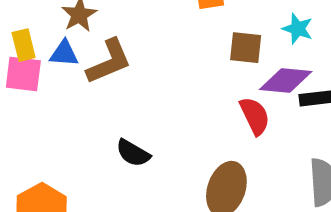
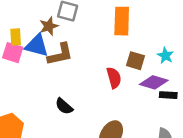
blue triangle: (64, 53) -> (37, 46), size x1.5
red semicircle: (255, 116) -> (114, 78), moved

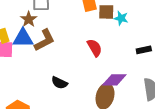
cyan star: (165, 56) -> (121, 18), moved
brown square: (135, 61) -> (106, 12), moved
purple diamond: (154, 82) -> (114, 80), moved

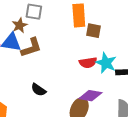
cyan star: (121, 18) -> (106, 63), moved, size x1.5
red semicircle: (95, 48) -> (88, 63), moved, turned 102

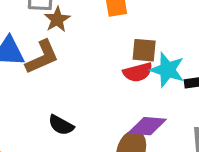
brown star: (20, 25) -> (57, 19), moved
brown square: (94, 31) -> (144, 50), moved

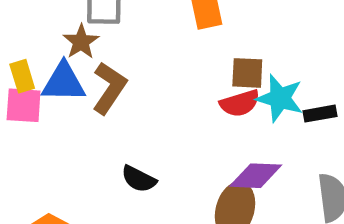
brown star: (57, 19) -> (81, 42), moved
brown L-shape: (42, 57) -> (109, 88), turned -30

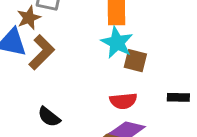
cyan star: (280, 98) -> (117, 43), moved
red semicircle: (240, 103) -> (123, 101), moved

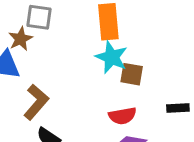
brown L-shape: (42, 52) -> (36, 102), moved

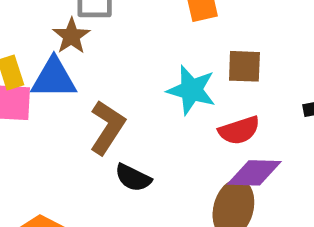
cyan star: (112, 57) -> (191, 90), moved

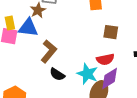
cyan star: (191, 90) -> (87, 74), moved
purple diamond: (254, 173) -> (110, 78), turned -40

